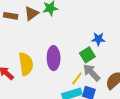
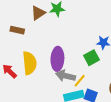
brown rectangle: (11, 16) -> (17, 30), moved
gray arrow: (92, 73) -> (66, 76), moved, turned -36

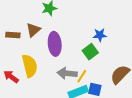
brown triangle: (38, 13) -> (33, 30), moved
purple ellipse: (57, 59) -> (55, 44), moved

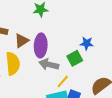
brown triangle: (33, 30) -> (22, 41), moved
gray arrow: (67, 73) -> (49, 64), moved

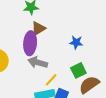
brown triangle: (22, 41) -> (38, 28), moved
green square: (75, 58) -> (78, 70), moved

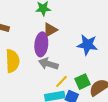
blue star: (76, 42) -> (87, 45), size x1.5
green square: (78, 70) -> (83, 82), moved

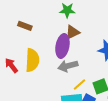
gray arrow: (48, 64) -> (68, 66), turned -36

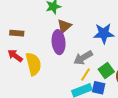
red arrow: (11, 65) -> (15, 56), moved
gray arrow: (68, 66) -> (83, 58), moved

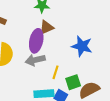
gray arrow: (83, 58) -> (35, 60), moved
yellow line: (86, 75) -> (55, 72), moved, turned -32

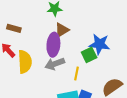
green square: (73, 82) -> (89, 55), moved

